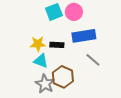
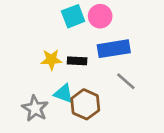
cyan triangle: (41, 61) -> (64, 93), moved
gray star: (45, 84) -> (35, 108), moved

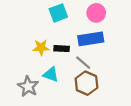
pink circle: (100, 16) -> (96, 13), moved
gray line: (126, 81) -> (83, 63), moved
brown hexagon: (85, 104) -> (86, 83), moved

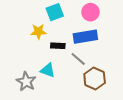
yellow star: (41, 47) -> (38, 32), moved
brown hexagon: (86, 83) -> (95, 78), moved

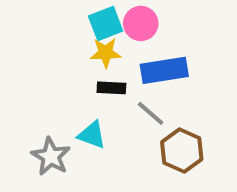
pink circle: (90, 12) -> (141, 23), moved
yellow star: (38, 32) -> (106, 53), moved

